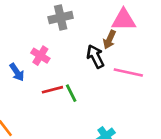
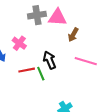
pink triangle: (124, 20) -> (57, 17), moved
black arrow: (95, 56) -> (50, 60), moved

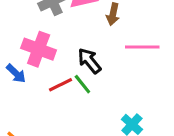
pink cross: (19, 43) -> (39, 49), size x1.5

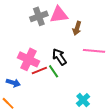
pink cross: (39, 49) -> (28, 59), moved
blue arrow: (16, 74) -> (13, 83), moved, turned -32

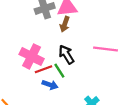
brown arrow: (77, 28) -> (65, 24), moved
blue arrow: (13, 83) -> (50, 85), moved

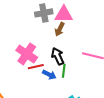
green line: (59, 71) -> (64, 71), moved, turned 32
blue arrow: (50, 85) -> (49, 75), moved

